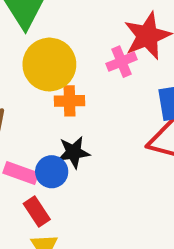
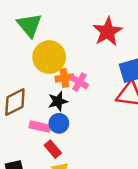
pink cross: (122, 62) -> (79, 82), moved, turned -30
black star: (74, 152) -> (58, 101), moved

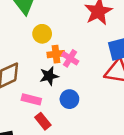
yellow circle: (49, 57) -> (42, 34), size x0.6
blue circle: (59, 123) -> (69, 99), moved

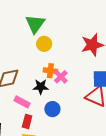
yellow circle: (42, 34) -> (44, 44), moved
red rectangle: (43, 121) -> (27, 122), turned 40

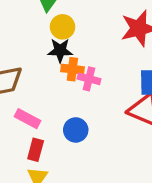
pink cross: (61, 77) -> (89, 79), turned -32
black star: (41, 87) -> (60, 50), moved

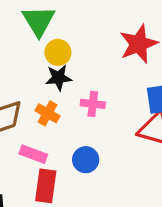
orange cross: (72, 69) -> (47, 113), moved, turned 30
red rectangle: (36, 150) -> (46, 186), size x1.4

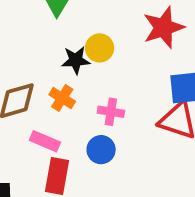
yellow circle: (58, 52) -> (100, 48), moved
pink cross: (93, 104) -> (111, 112), moved

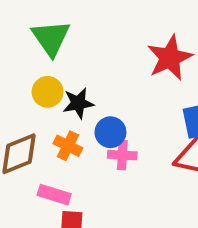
yellow circle: (100, 48) -> (48, 92), moved
blue circle: (101, 150) -> (110, 132), moved

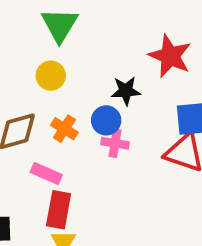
red star: (170, 58) -> (170, 56), turned -30
black star: (78, 103) -> (126, 91), moved

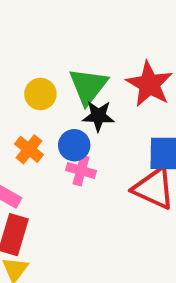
green triangle: (60, 25) -> (88, 86), moved
yellow circle: (51, 76) -> (40, 94), moved

